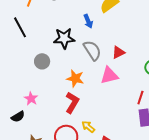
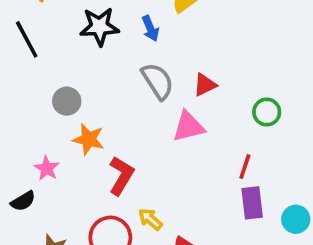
black star: (64, 38) -> (99, 27), moved
orange star: (75, 78) -> (89, 139), moved

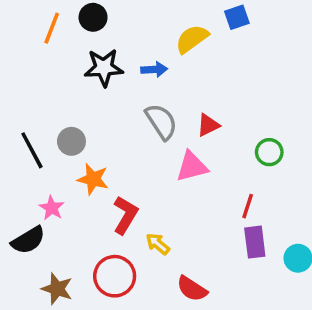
blue arrow: (150, 28) -> (154, 69), turned -70
black line: (27, 39) -> (32, 150), moved
black semicircle: (23, 201) -> (28, 240), size x1.4
yellow arrow: (150, 219) -> (158, 244), moved

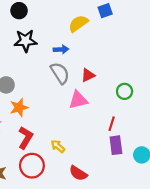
blue arrow: (154, 69) -> (61, 49), moved
orange star: (93, 179) -> (19, 108), turned -30
red L-shape: (125, 215) -> (25, 138), moved

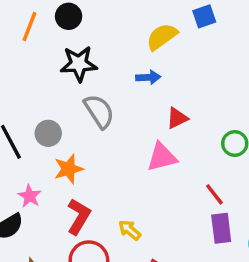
blue arrow: (61, 49) -> (148, 77), moved
gray semicircle: (60, 73) -> (99, 111), moved
red line: (112, 124) -> (214, 194), turned -56

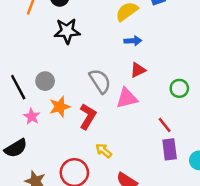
blue arrow: (148, 77) -> (133, 41), moved
gray semicircle: (99, 111) -> (100, 81), moved
pink star: (30, 196) -> (32, 116), moved
red L-shape: (79, 216) -> (88, 116), moved

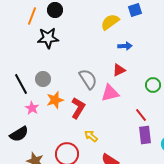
black star: (67, 31) -> (48, 38), moved
blue arrow: (133, 41) -> (125, 46), moved

